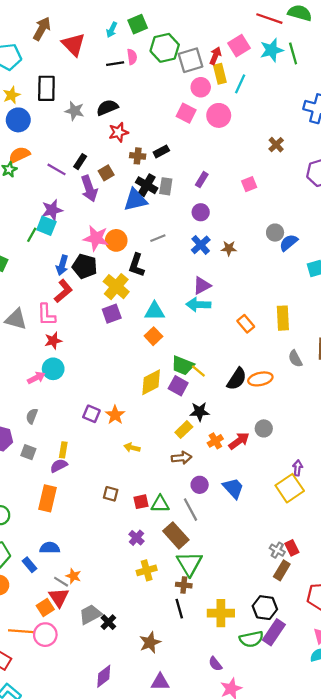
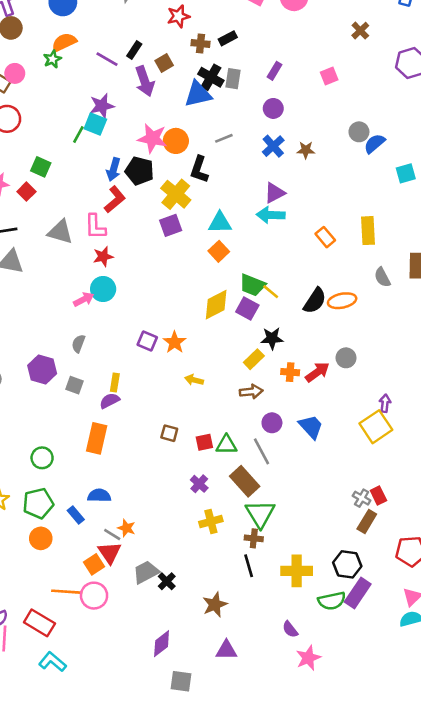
orange cross: (215, 441) -> (290, 372), turned 35

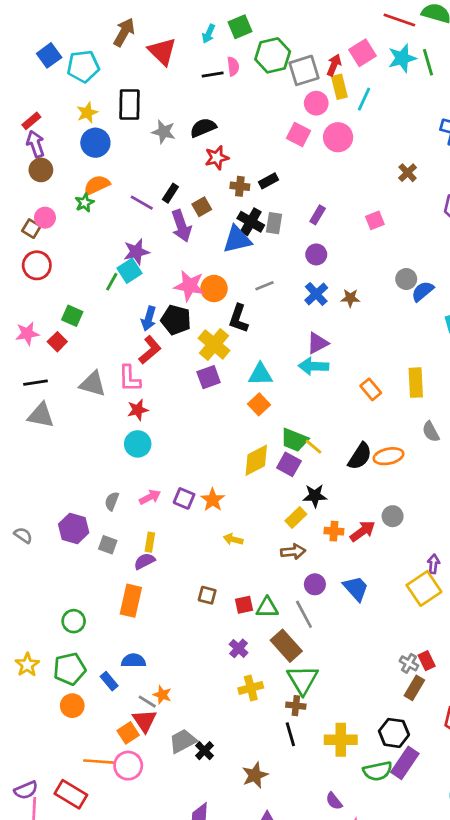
cyan square: (95, 124) -> (130, 271), turned 35
pink arrow: (84, 299) -> (150, 497), moved

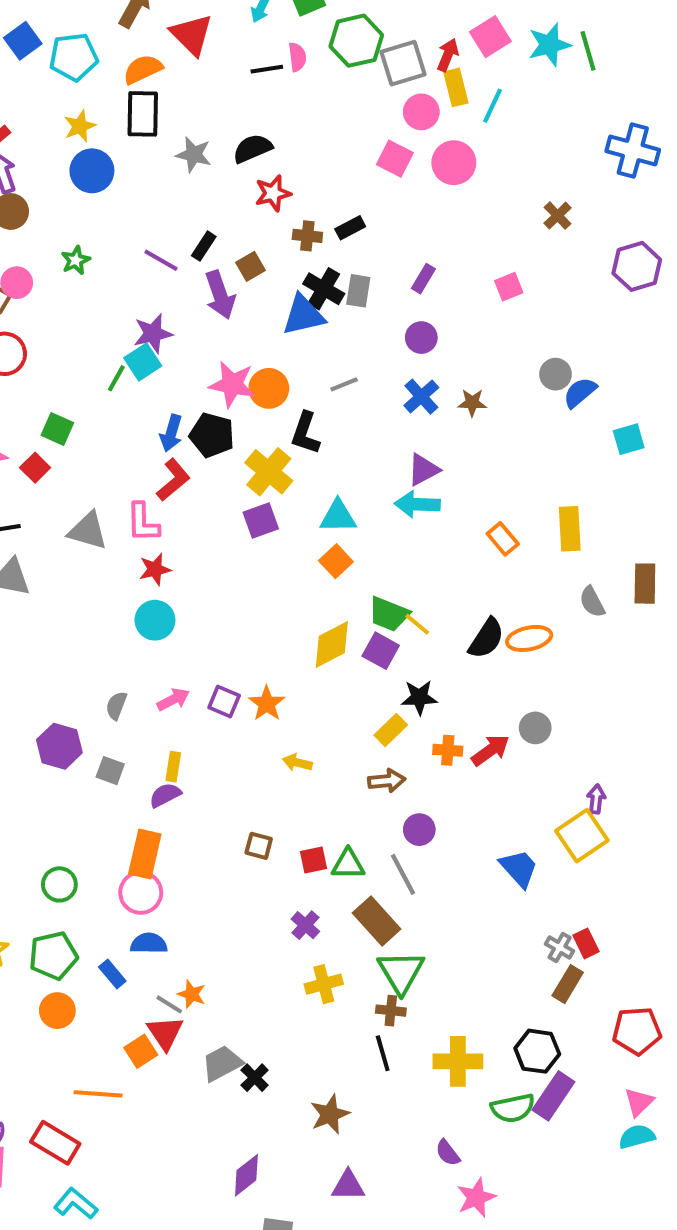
orange semicircle: (97, 185) -> (143, 69), moved
blue trapezoid: (356, 588) -> (519, 868), moved
pink circle: (128, 766) -> (141, 893), moved

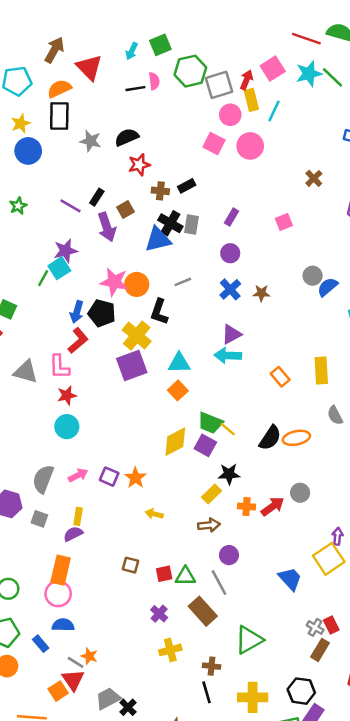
green line: (588, 51) -> (333, 77), turned -30
purple square: (261, 521) -> (132, 365), size x1.4
gray semicircle: (116, 706) -> (43, 479), size x1.6
green triangle: (401, 972) -> (249, 640), moved, turned 32

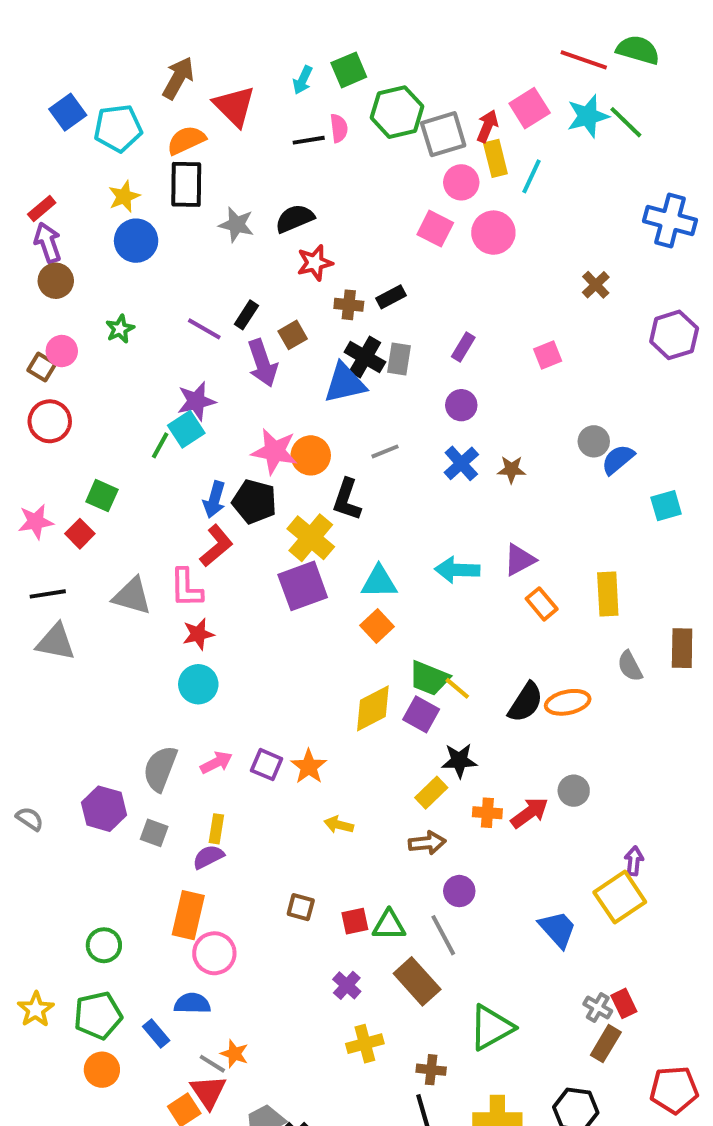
purple triangle: (231, 334) -> (519, 560), moved
pink circle: (58, 594) -> (214, 953), moved

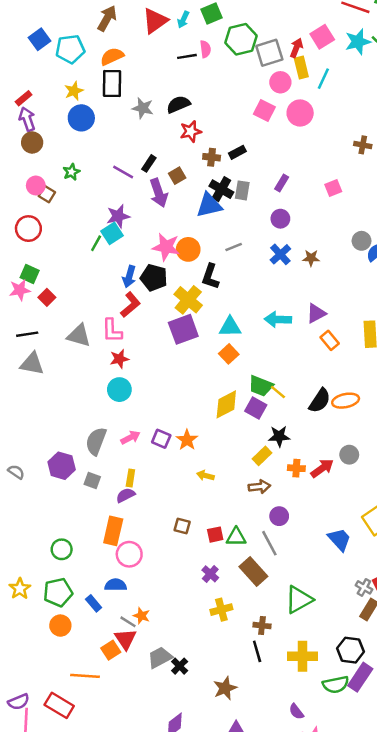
red triangle: (234, 106) -> (155, 21), moved, turned 40
brown cross: (596, 285) -> (363, 145), turned -35
brown square: (42, 367) -> (47, 194), moved
green square: (102, 496) -> (30, 274), moved

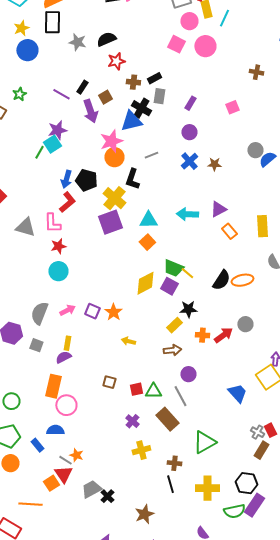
gray rectangle: (242, 190) -> (159, 96), moved
pink star: (166, 247) -> (111, 141), moved, turned -30

